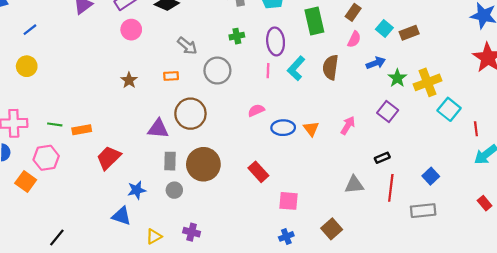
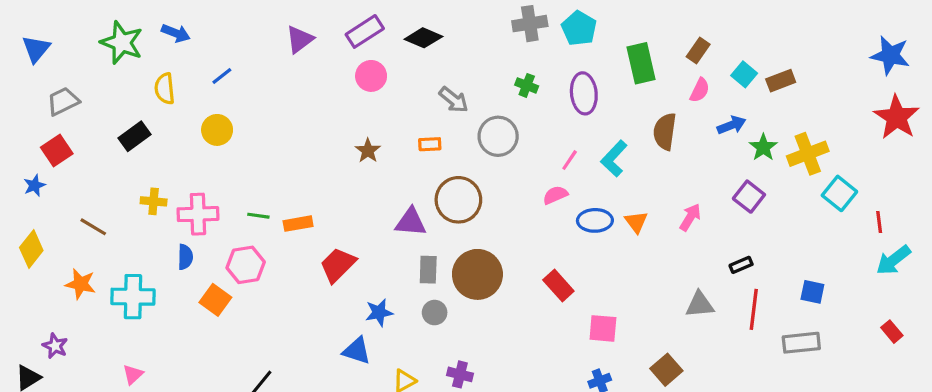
green cross: (237, 36) -> (527, 85), turned 32
cyan L-shape: (296, 68) -> (614, 158), moved
pink line: (268, 71) -> (570, 160), moved, turned 32
blue square: (431, 176) -> (812, 292), turned -35

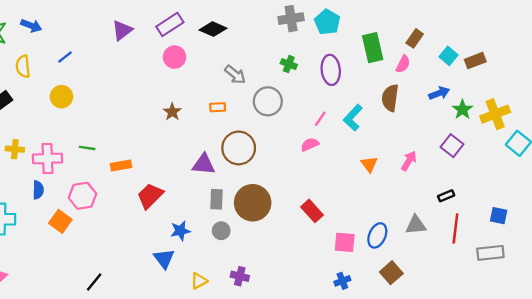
pink semicircle: (700, 90) -> (403, 64), moved
green line: (258, 216) -> (87, 148), moved
blue ellipse: (595, 220) -> (377, 235), moved, turned -65
blue triangle: (357, 351) -> (164, 259), turned 35

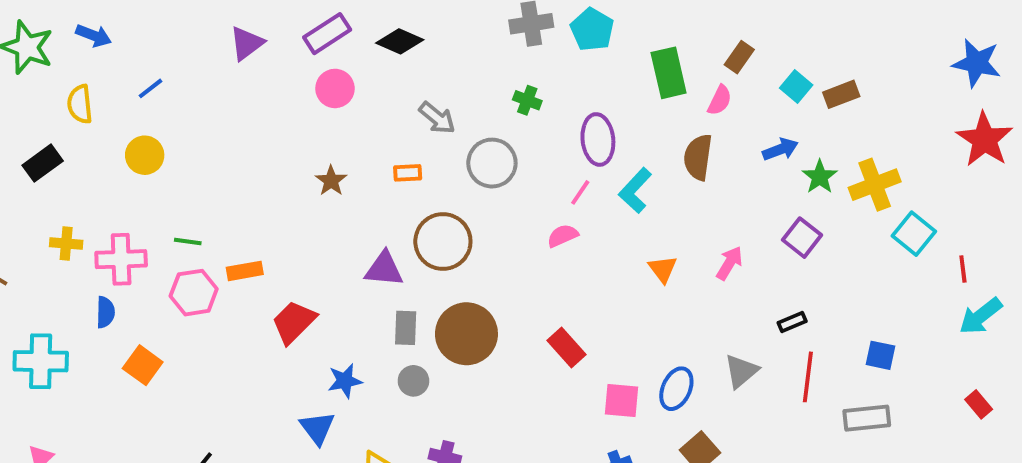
purple ellipse: (331, 70) -> (598, 139), moved
pink hexagon: (82, 196) -> (194, 293), moved
gray triangle: (416, 225) -> (741, 371), turned -35

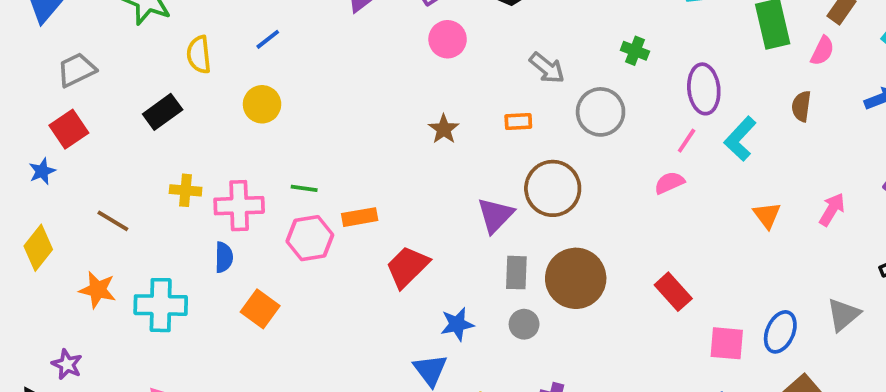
brown semicircle: (698, 157) -> (801, 106), size x0.7
purple triangle: (384, 269) -> (495, 215), turned -51

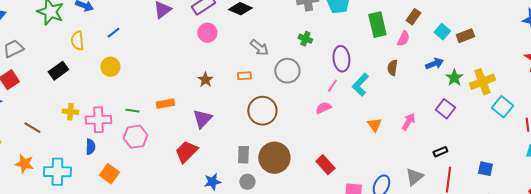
purple triangle: (495, 215) -> (202, 119), moved
orange rectangle: (360, 217) -> (165, 104), moved

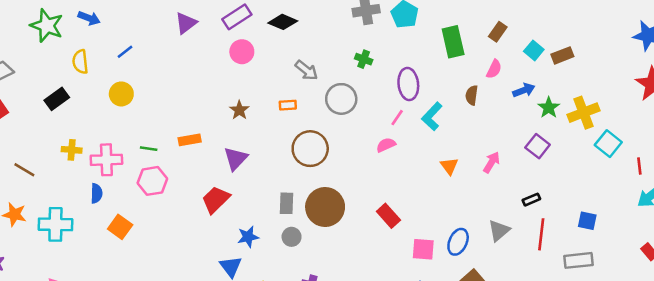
pink semicircle: (403, 39) -> (494, 69), moved

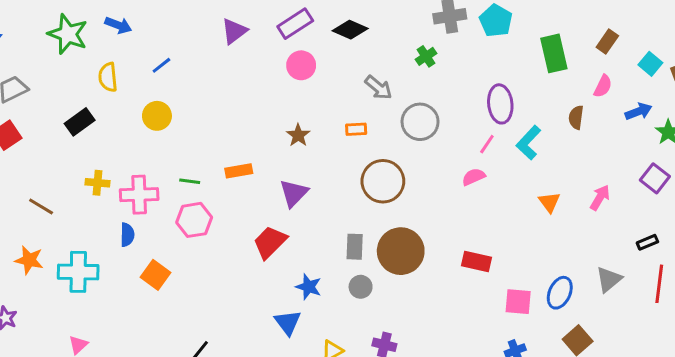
green cross: (364, 59) -> (426, 56), moved, turned 35
red rectangle: (388, 216) -> (477, 262), turned -35
blue star: (248, 237) -> (309, 287), turned 30

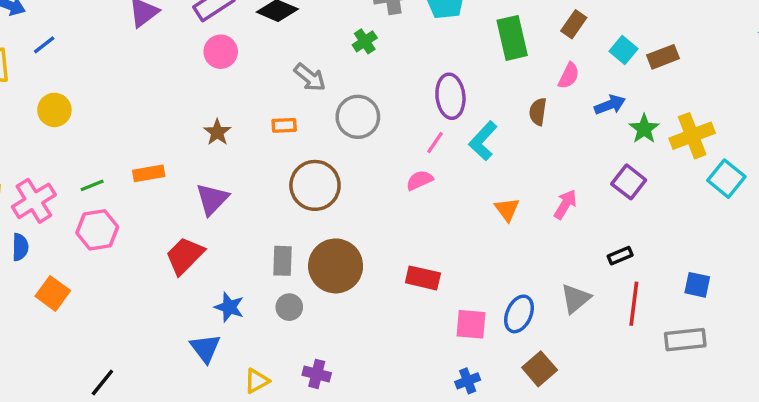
blue line: (161, 65) -> (44, 45), moved
green line: (190, 181) -> (92, 185), turned -30
pink cross: (139, 195) -> (34, 201), turned -30

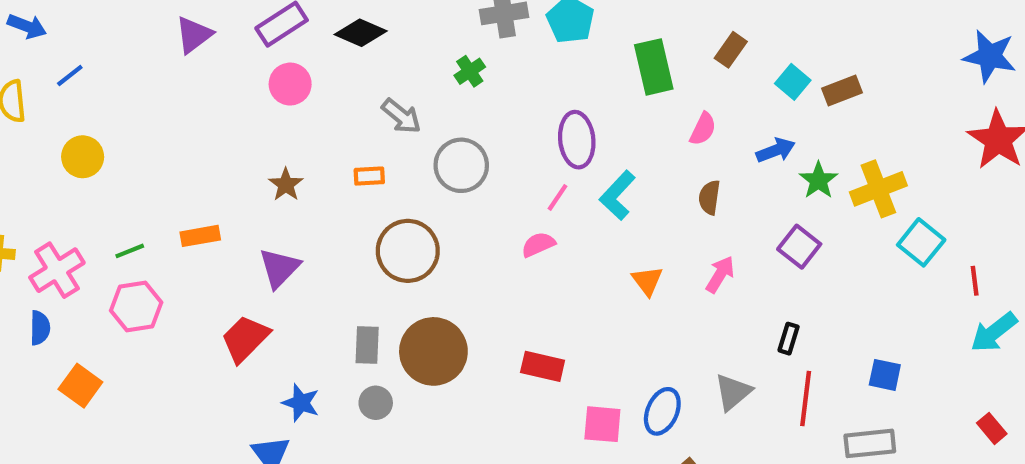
pink semicircle: (569, 76) -> (703, 129), moved
brown semicircle: (538, 112) -> (709, 197), moved
black rectangle: (620, 256) -> (789, 339), turned -50

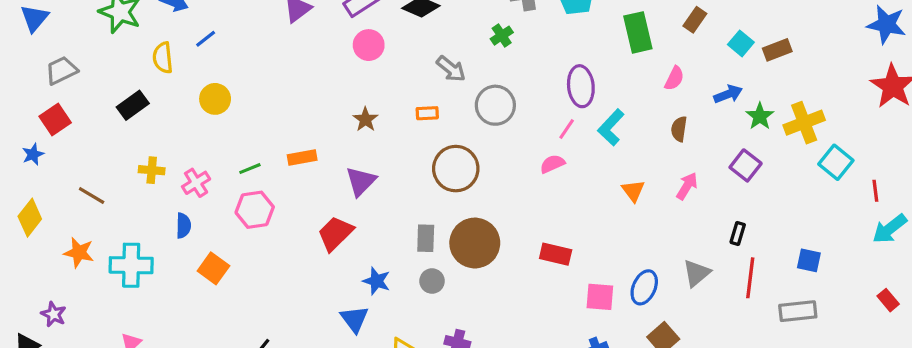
pink cross: (57, 270) -> (196, 183), size x0.7

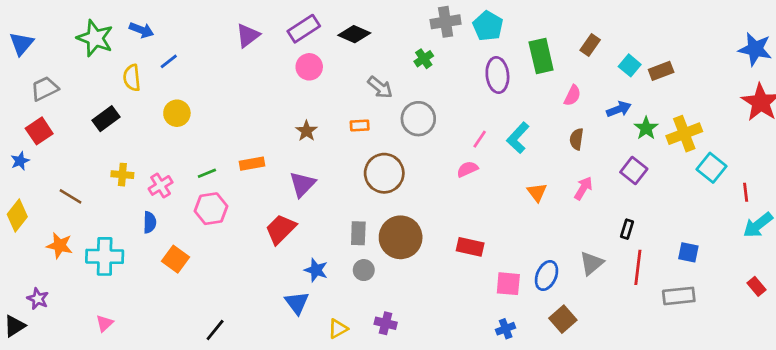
purple ellipse: (581, 86) -> (497, 75), moved

